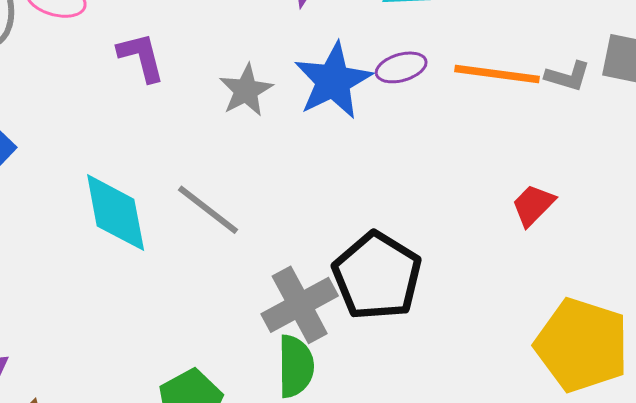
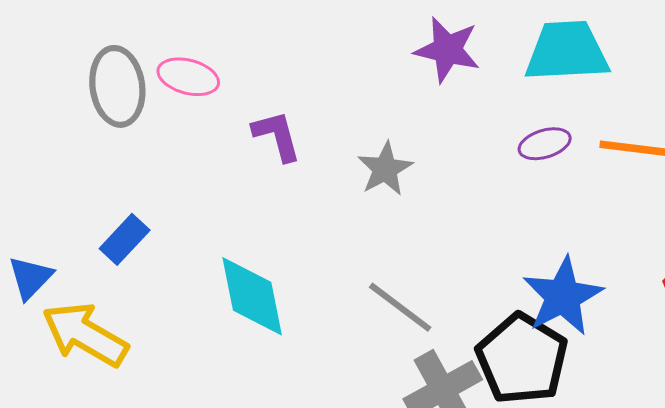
blue star: (333, 81) -> (563, 296), moved
gray line: (208, 210) -> (400, 307), moved

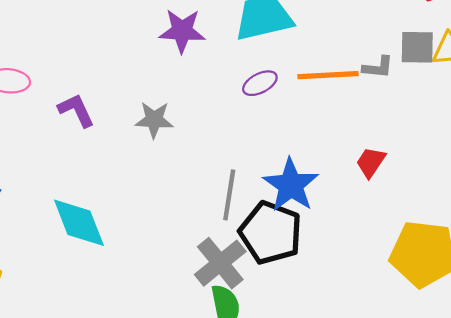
gray star: (385, 169) -> (154, 120), turned -30
gray line: (400, 307) -> (229, 195), moved, turned 72

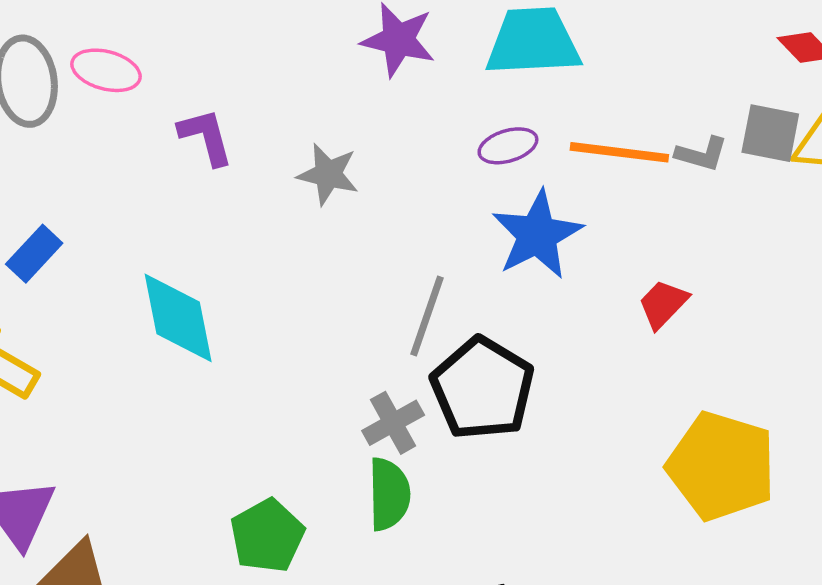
blue star: (291, 185) -> (537, 235), moved
gray cross: (220, 263) -> (393, 423), size x0.7

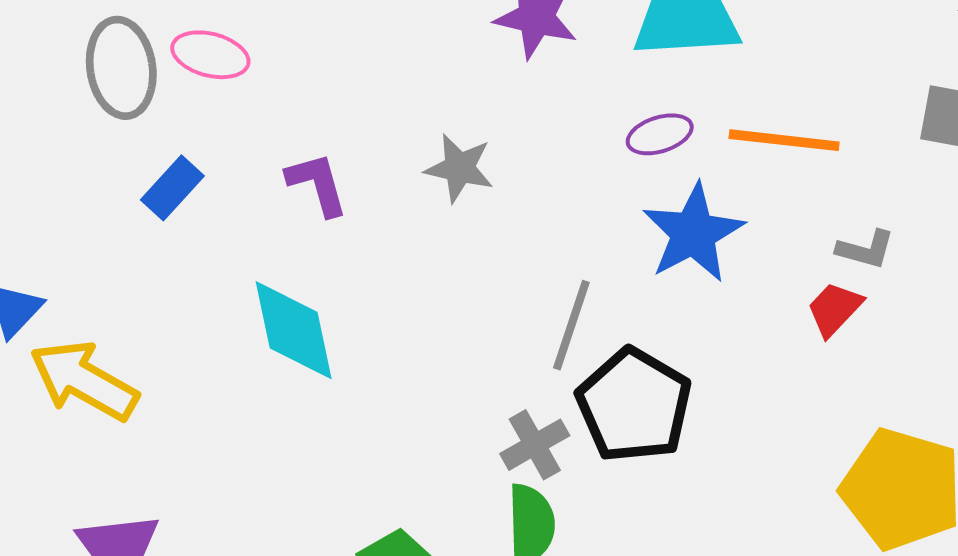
purple L-shape: (206, 137) -> (317, 184), moved
gray L-shape: (702, 154) -> (866, 249), moved
blue rectangle: (34, 254) -> (172, 188), moved

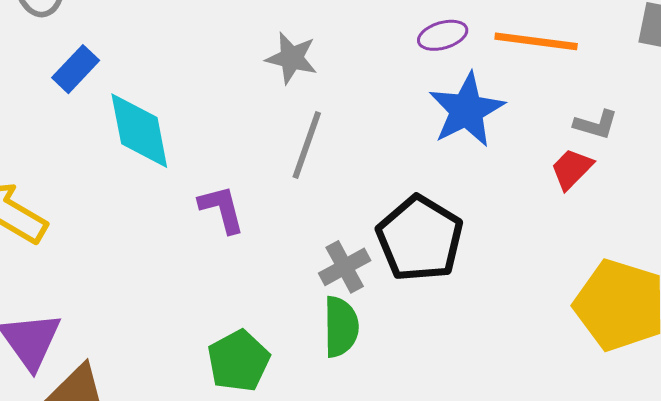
purple L-shape: (317, 184) -> (222, 209), moved
gray line: (571, 325) -> (307, 145), moved
cyan diamond: (294, 330) -> (139, 131), moved

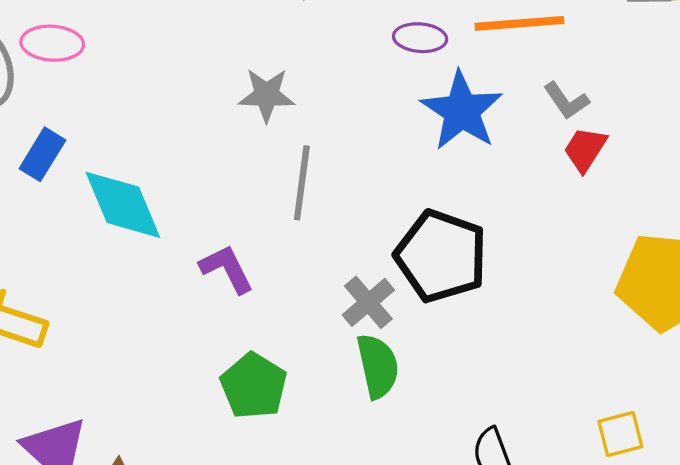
purple ellipse: (443, 35) -> (420, 38), turned 33
gray L-shape: (596, 124) -> (566, 101), moved, turned 51
green pentagon: (238, 361) -> (254, 386), moved

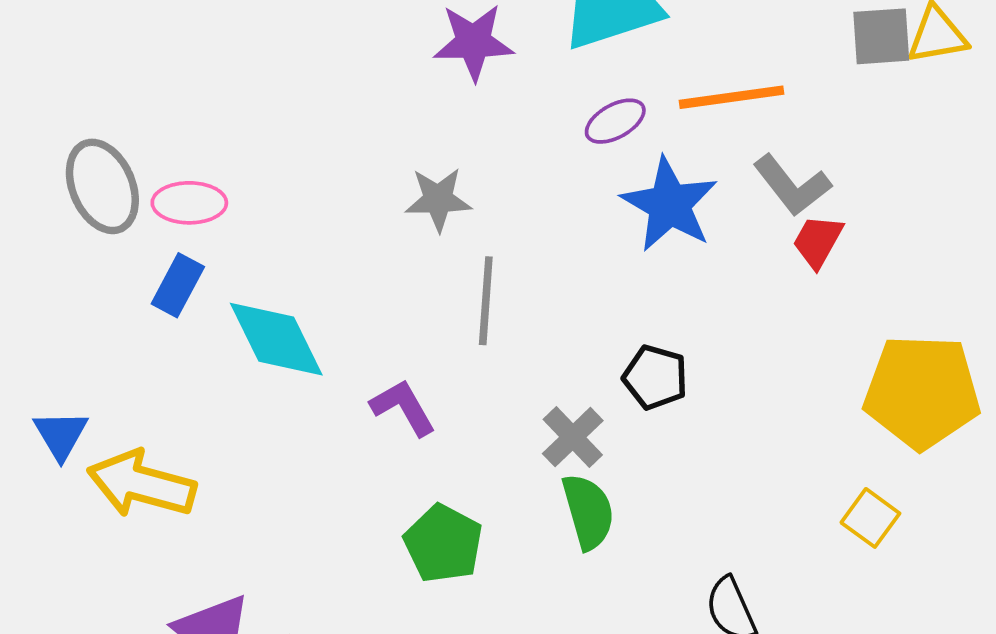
purple ellipse: (420, 38) -> (615, 121), turned -30
pink ellipse: (52, 43) -> (189, 203), moved
gray L-shape: (566, 101) -> (792, 185), size x1.4
black pentagon: (441, 256) -> (655, 377), size x0.6
yellow square: (620, 434) -> (870, 518), moved, turned -36

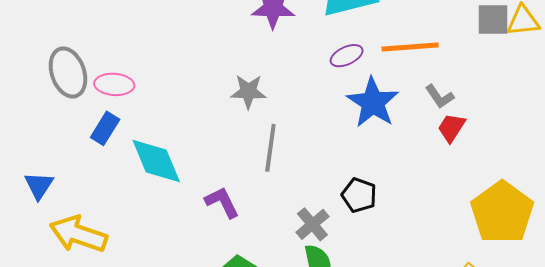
gray L-shape: (792, 185) -> (440, 97), size x0.7
yellow pentagon: (922, 392) -> (502, 212), turned 30
blue triangle: (61, 435) -> (39, 186), moved

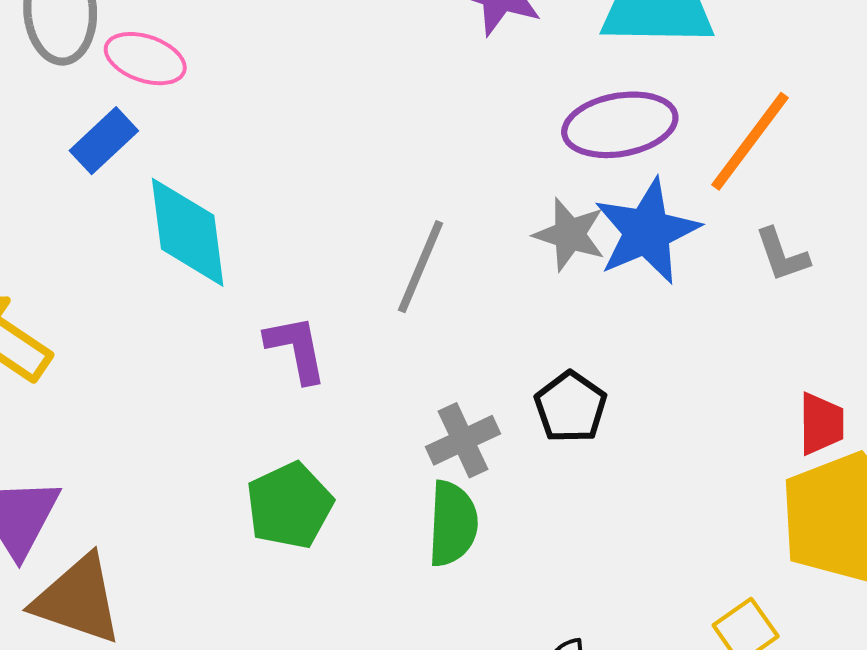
orange line: (410, 47) -> (750, 141), turned -64
purple ellipse: (347, 56) -> (620, 125), size x1.6
gray star: (248, 92) -> (570, 234), moved
red trapezoid: (451, 128) -> (821, 424), moved, turned 132

